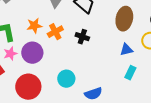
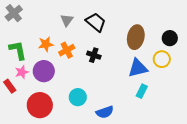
blue triangle: (126, 50) -> (138, 68), size x1.5

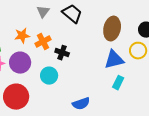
black cross: (94, 55) -> (62, 53), moved
cyan circle: (78, 97) -> (49, 76), moved

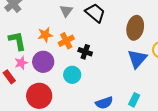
blue triangle: (114, 60) -> (137, 59), turned -35
cyan rectangle: (118, 83) -> (134, 100), moved

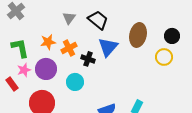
blue triangle: (137, 59) -> (108, 47), moved

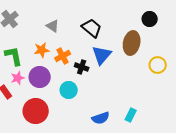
gray triangle: (69, 18) -> (53, 26), moved, turned -32
black circle: (172, 36) -> (150, 19), moved

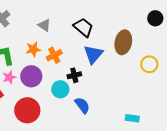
black circle: (150, 19) -> (155, 18), moved
black cross: (82, 67) -> (74, 75), moved, turned -32
cyan rectangle: (131, 115) -> (132, 118), moved, turned 72
blue semicircle: (101, 118) -> (82, 105), moved, turned -108

